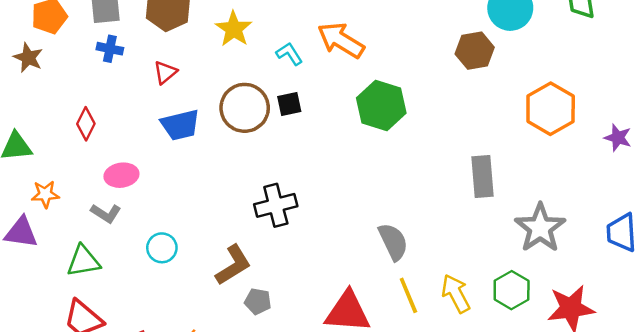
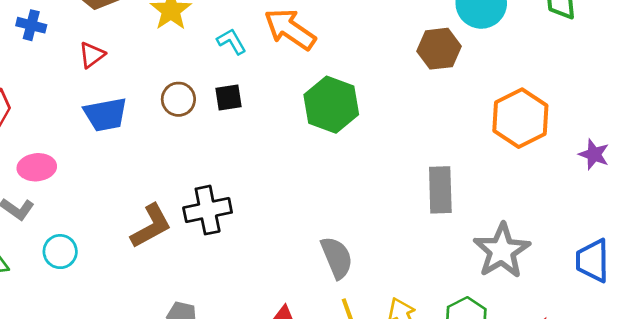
brown circle: (245, 108) -> (178, 99), size x0.6
cyan circle: (162, 248) -> (60, 252), moved
brown L-shape: (233, 265) -> (151, 226), moved

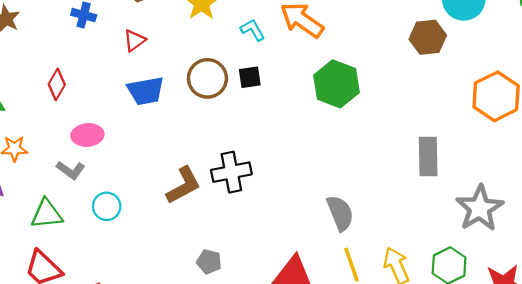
brown circle: (178, 99) -> (207, 78), size x1.4

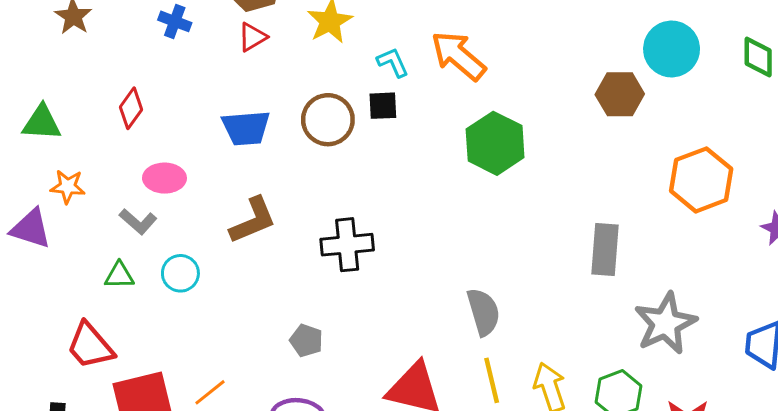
red triangle: (135, 40) -> (252, 37), moved
black square: (250, 77) -> (383, 106), moved
brown L-shape: (184, 185) -> (253, 220), moved
green triangle: (47, 214) -> (119, 275), moved, size x0.7
gray pentagon: (209, 262) -> (306, 341), moved

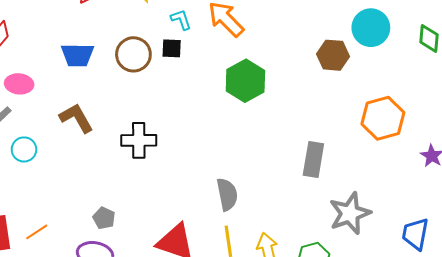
brown L-shape: (253, 220) -> (76, 118), turned -102
gray pentagon: (306, 341) -> (104, 218), moved

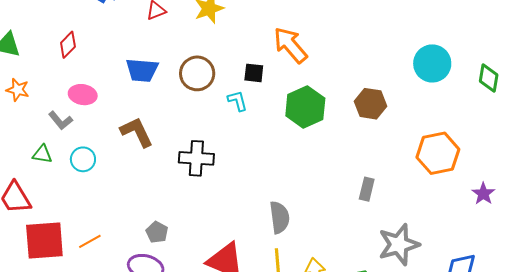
cyan L-shape: (181, 20) -> (237, 101), moved
black square: (172, 48) -> (254, 73), moved
brown hexagon: (333, 55) -> (371, 104), moved
gray rectangle: (313, 160) -> (367, 189), size x0.7

